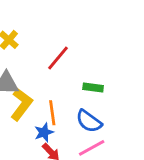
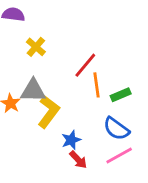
green rectangle: (93, 88) -> (121, 95), turned -30
orange line: (52, 113) -> (97, 85), moved

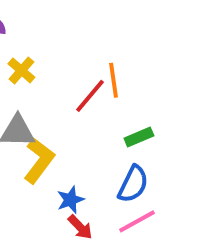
orange line: (97, 85) -> (113, 80), moved
blue semicircle: (116, 129) -> (133, 184), turned -100

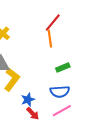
red line: (90, 96) -> (53, 23), moved
blue semicircle: (133, 184) -> (60, 92), turned 60

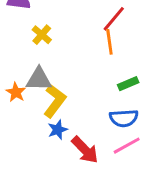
blue star: (28, 100) -> (58, 130), moved
red arrow: (33, 114) -> (85, 150), size x1.5

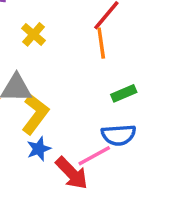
yellow cross: (42, 35) -> (34, 34), moved
pink line: (127, 146) -> (94, 156), moved

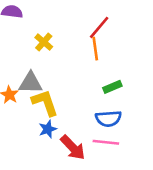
yellow L-shape: (35, 114) -> (45, 103), turned -56
pink line: (94, 156) -> (106, 142), moved, turned 35

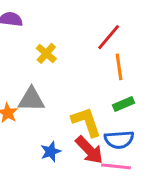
orange line: (95, 49) -> (119, 67), moved
yellow L-shape: (45, 103) -> (86, 122), moved
red arrow: (73, 148) -> (89, 150), moved

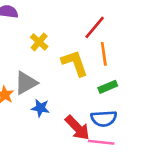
gray triangle: (31, 100) -> (26, 83), turned -30
yellow L-shape: (86, 122) -> (75, 63), moved
blue star: (51, 152) -> (40, 108), moved, turned 30

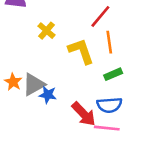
gray triangle: (26, 83) -> (34, 84), moved

